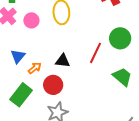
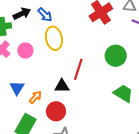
red line: (96, 53) -> (78, 69), moved

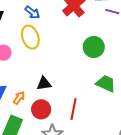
blue arrow: (45, 15) -> (32, 12), moved
red line: (78, 69) -> (74, 109), moved

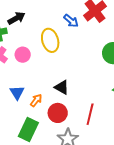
blue arrow: (32, 12) -> (71, 21), moved
black triangle: (44, 83) -> (62, 87), turned 35

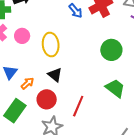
yellow ellipse: (50, 40) -> (51, 45), moved

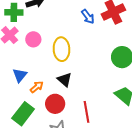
red line: (78, 106) -> (86, 112), turned -35

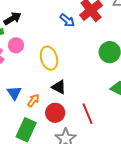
pink circle: (33, 39) -> (16, 45), moved

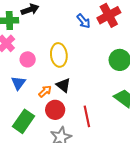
pink circle: (16, 45) -> (28, 59), moved
orange arrow: (33, 101) -> (45, 91), moved

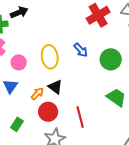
blue arrow: (84, 21) -> (81, 50), moved
green rectangle: (24, 121) -> (17, 124), size x0.6

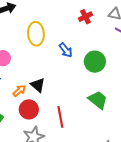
red cross: (98, 15) -> (85, 17), size x0.6
yellow ellipse: (50, 57) -> (36, 34), moved

